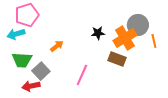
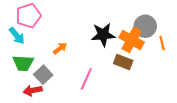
black star: (98, 33) -> (103, 35), size x1.6
cyan arrow: (16, 34) -> (17, 36), turned -114
orange cross: (125, 38) -> (132, 40), turned -30

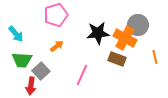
pink pentagon: (28, 16) -> (56, 15), moved
orange line: (162, 43) -> (155, 57), moved
red arrow: (33, 90) -> (31, 86), turned -72

